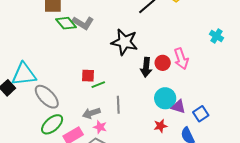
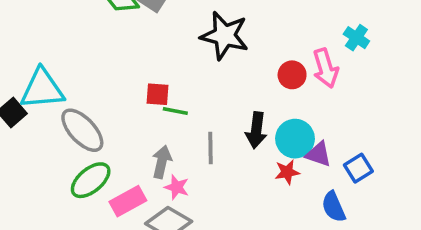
cyan cross: (216, 36) -> (356, 38), moved
black arrow: (146, 67) -> (256, 130), moved
green line: (98, 85) -> (175, 111), turned 32
gray arrow: (91, 113) -> (162, 162), turned 120
red star: (160, 126) -> (287, 172), moved

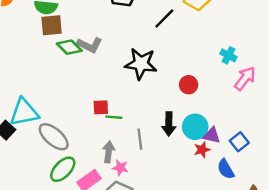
pink arrow: (326, 68) -> (245, 78), moved, turned -120
red star: (287, 172) -> (202, 150), moved

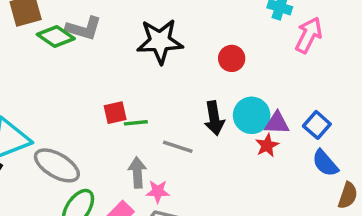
gray line: (140, 139) -> (178, 147), turned -54
blue semicircle: (226, 169) -> (325, 163), moved

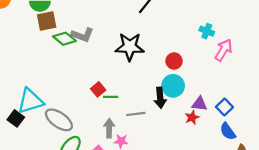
red square: (115, 113) -> (98, 89), turned -32
cyan circle: (252, 115) -> (173, 86), moved
gray line: (178, 147) -> (136, 114), turned -30

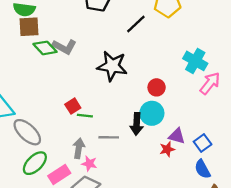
cyan cross: (207, 31) -> (195, 61), size x1.5

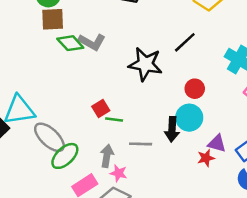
black line: (136, 24) -> (185, 42), moved
green ellipse: (35, 163) -> (65, 156), moved

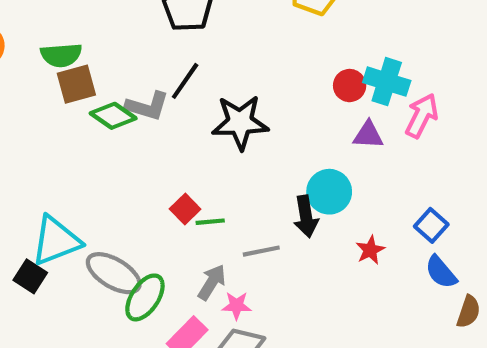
black line: (185, 42) -> (185, 81), moved
red circle: (195, 89) -> (350, 86), moved
purple triangle: (217, 143) -> (368, 135), moved
gray arrow: (107, 156) -> (212, 282), turned 35

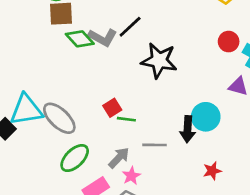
red circle: (350, 86) -> (229, 42), moved
red star: (370, 250) -> (212, 171), moved
gray ellipse: (114, 273) -> (59, 118), moved
pink star: (237, 306) -> (131, 176), turned 30

